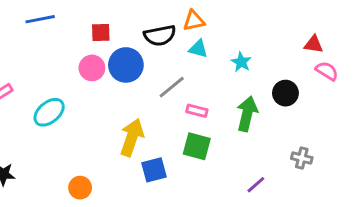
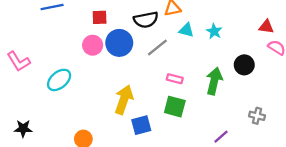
cyan triangle: (198, 49) -> (186, 30), moved
cyan star: (241, 62) -> (214, 31), moved
gray line: (172, 87) -> (157, 48), moved

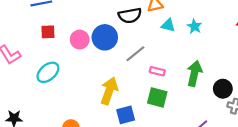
red square: (100, 17) -> (48, 32), moved
gray line: (157, 48) -> (135, 54), moved
black circle: (244, 65) -> (223, 89), moved

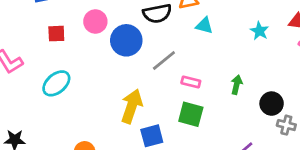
cyan star: (194, 26) -> (259, 31), moved
pink circle: (80, 40) -> (95, 21), moved
green arrow: (194, 73) -> (237, 85), size x0.6

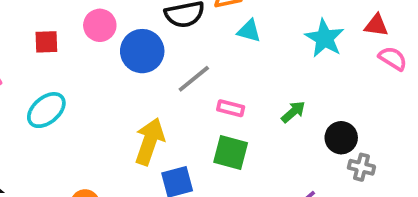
cyan star: (259, 31) -> (325, 38), size x1.5
green arrow: (237, 85) -> (293, 112), turned 36

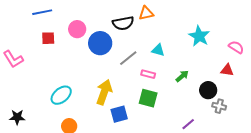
red triangle: (376, 25) -> (227, 70), moved
cyan triangle: (249, 31) -> (158, 50), moved
cyan ellipse: (46, 110) -> (61, 95), moved

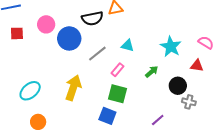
cyan star: (199, 36) -> (171, 47), moved
pink rectangle: (148, 74) -> (117, 70), turned -64
blue square: (119, 114) -> (107, 116), moved, turned 36

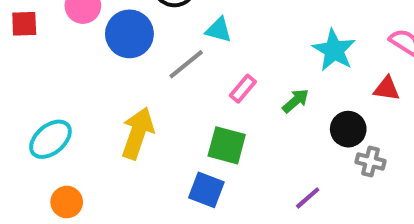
cyan triangle: (128, 46) -> (219, 30), moved
pink rectangle: (117, 70) -> (243, 89), moved

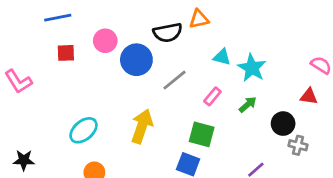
cyan triangle: (219, 30) -> (222, 57), moved
cyan star: (334, 50) -> (252, 68), moved

